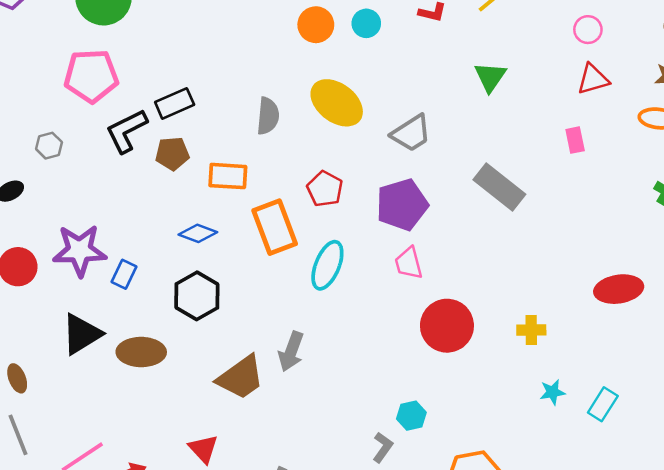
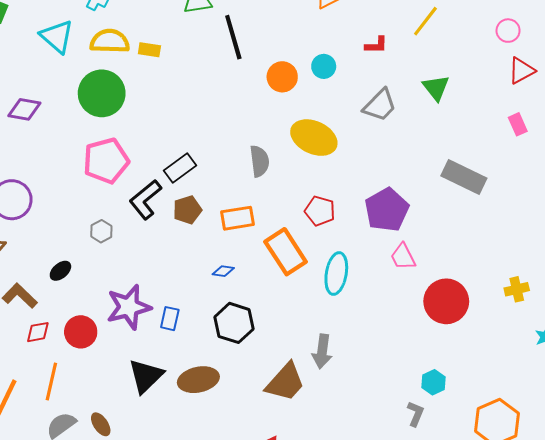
gray trapezoid: (411, 133) -> (380, 105), moved
gray hexagon: (49, 146) -> (101, 231), moved
blue diamond: (198, 233) -> (223, 271), size x0.7

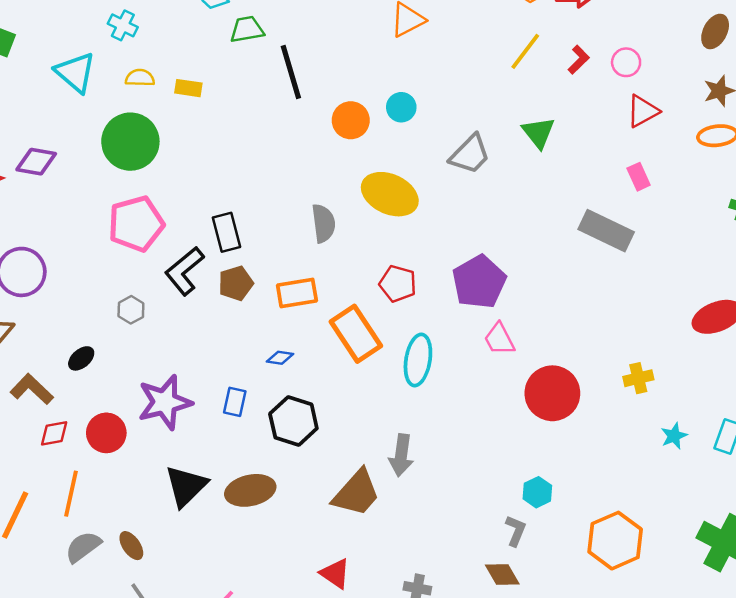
yellow semicircle: (110, 41) -> (140, 78), size x0.6
red L-shape: (376, 45) -> (579, 60), moved, turned -45
black rectangle: (180, 168) -> (227, 232), turned -68
gray rectangle: (464, 177) -> (606, 231), moved
blue rectangle: (170, 319) -> (235, 402), moved

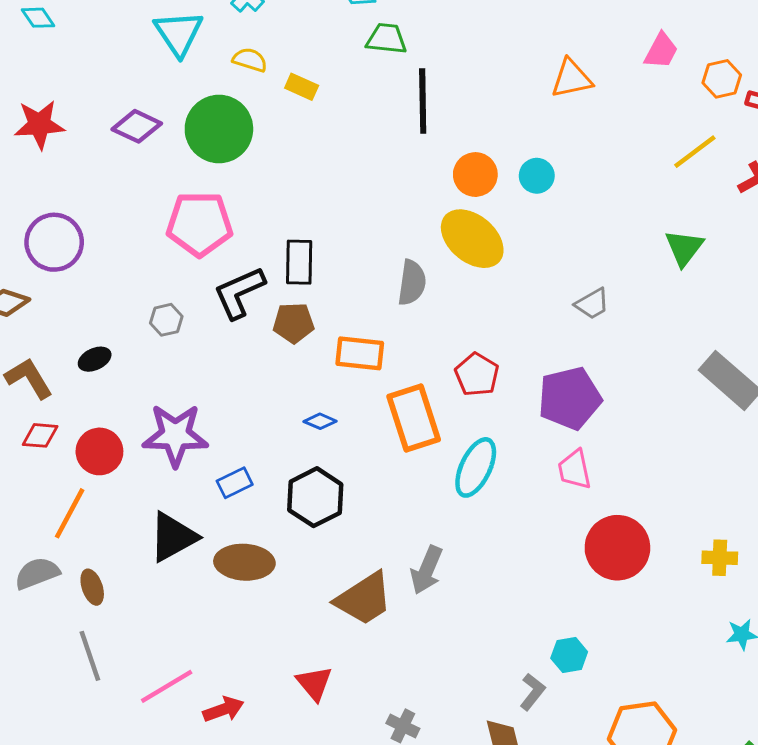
gray trapezoid: (470, 154) -> (592, 304), moved, size x0.7
purple diamond: (36, 162) -> (137, 126), moved
yellow ellipse: (390, 194) -> (472, 239), moved
blue rectangle: (235, 402) -> (235, 483), moved, turned 36
orange line: (71, 494) -> (70, 513), moved

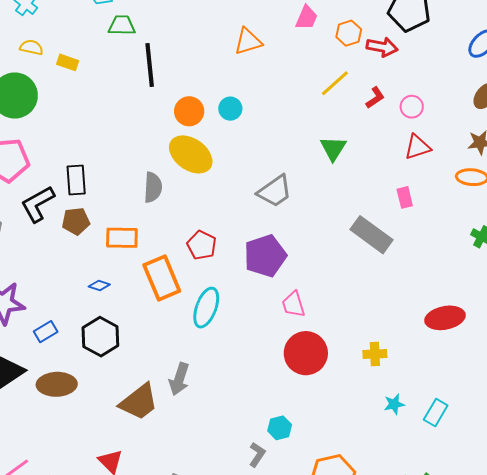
gray trapezoid: (592, 304) -> (275, 191), size x1.5
pink trapezoid: (575, 469) -> (294, 304), moved

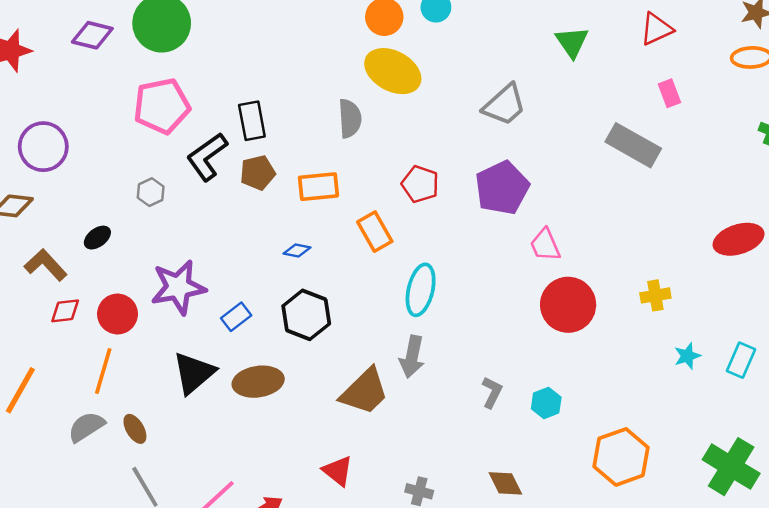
red triangle: (417, 147) -> (656, 29), moved
orange rectangle: (162, 278) -> (375, 232), size x0.7
cyan ellipse: (206, 308) -> (421, 290), moved
gray L-shape: (257, 455) -> (492, 392), moved

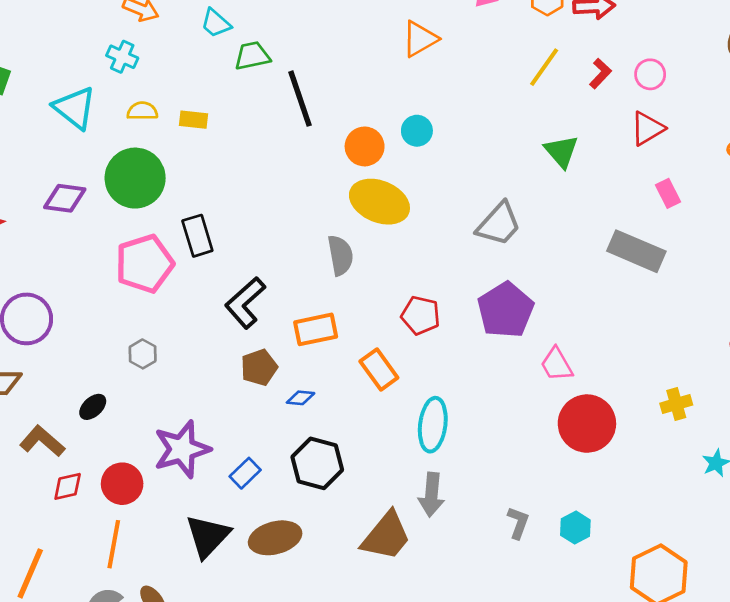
black rectangle: (252, 121) -> (197, 236), moved
black L-shape: (207, 157) -> (245, 303), moved
brown pentagon: (258, 173) -> (259, 367), moved

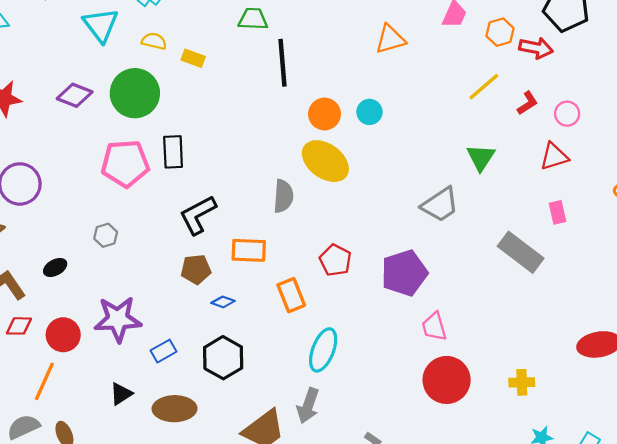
gray trapezoid: (499, 224) -> (440, 205), moved
black triangle: (208, 536) -> (121, 394), size x0.6

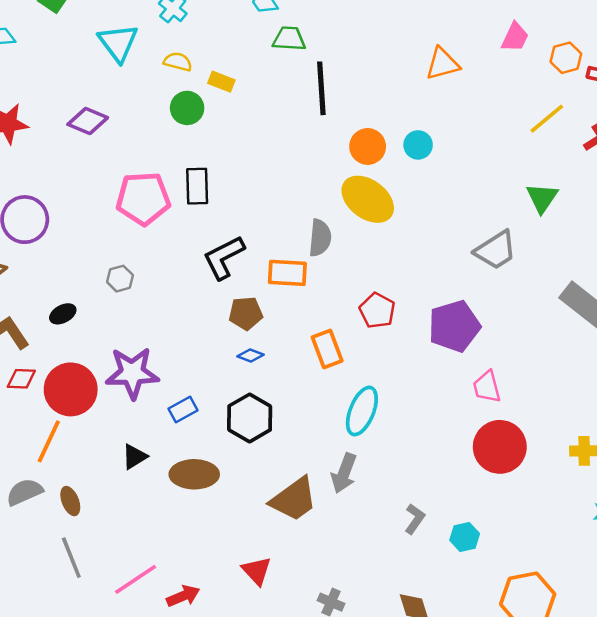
green circle: (135, 93) -> (187, 108), moved, size x0.6
orange rectangle: (249, 250) -> (287, 273), moved
brown pentagon: (196, 269) -> (246, 313), moved
red circle: (63, 335) -> (71, 389), size x1.4

